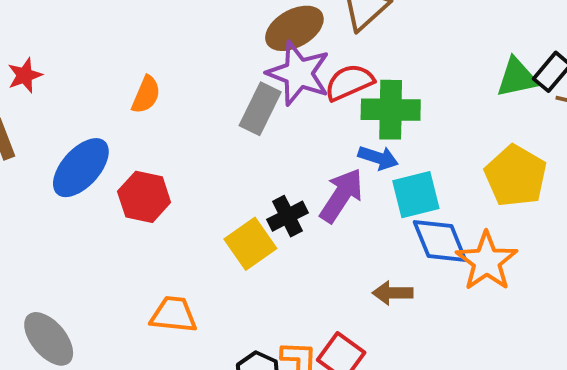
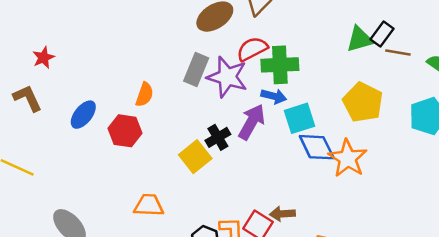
purple star: (299, 73) -> (227, 77), moved
orange semicircle: (146, 95) -> (145, 95), moved
blue ellipse: (81, 168) -> (83, 115), size x0.7
brown arrow: (393, 293) -> (282, 214), moved

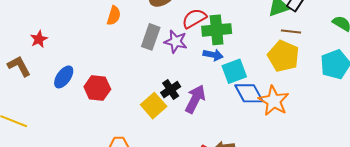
brown line: (398, 52) -> (291, 31), moved
red star: (44, 58) -> (39, 39), moved
purple star: (227, 77) -> (176, 41), size x0.7
orange semicircle: (145, 95) -> (114, 16), moved
purple arrow: (252, 122) -> (195, 99), moved

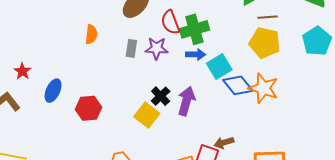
red semicircle: (194, 18) -> (170, 22), turned -70
gray rectangle: (151, 37) -> (131, 48), size x0.7
blue ellipse: (64, 77) -> (53, 91), moved

